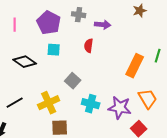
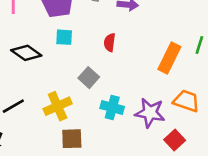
red semicircle: (89, 46) -> (110, 42), moved
orange trapezoid: (148, 99) -> (186, 101), turned -40

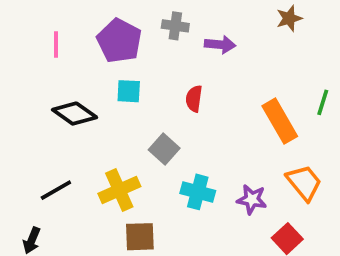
orange rectangle: (169, 58) -> (280, 121), turned -56
orange trapezoid: (186, 101) -> (304, 183), turned 32
purple star: (150, 113) -> (252, 199), size x0.7

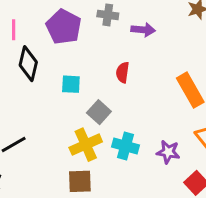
cyan square: (129, 91) -> (71, 84), moved
black diamond: (75, 114) -> (28, 64), moved, turned 68
yellow cross: (119, 190) -> (86, 145), moved

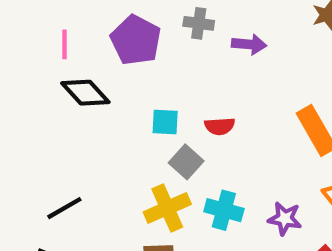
black diamond: (28, 64) -> (85, 93), turned -56
red semicircle: (123, 72) -> (220, 126), moved, turned -102
cyan square: (71, 84) -> (165, 122), moved

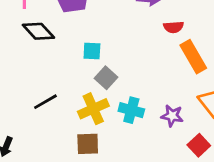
red semicircle: (220, 126) -> (174, 27), moved
black line: (64, 208) -> (45, 102), moved

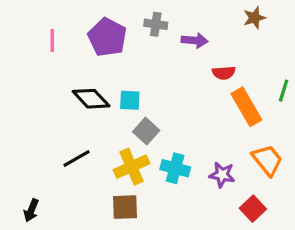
black diamond: (38, 31) -> (91, 99), moved

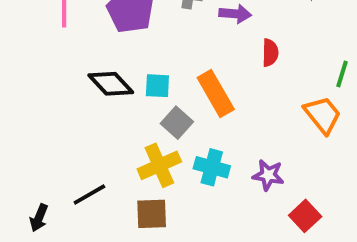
red semicircle: (224, 73) -> (270, 53), turned -85
orange rectangle: (246, 107) -> (216, 93), moved
black line: (76, 159) -> (89, 195), moved
orange trapezoid: (267, 160) -> (323, 115), moved

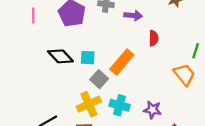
orange rectangle: (216, 93) -> (122, 62), turned 70

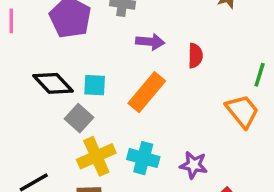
purple arrow: (133, 15) -> (150, 42), moved
gray square: (99, 79) -> (79, 118), moved

